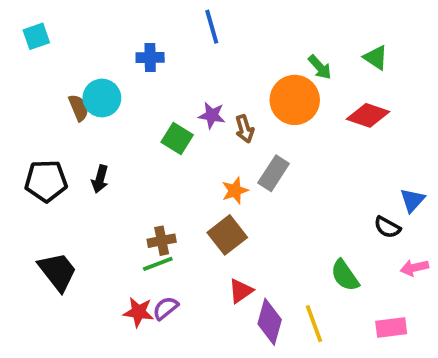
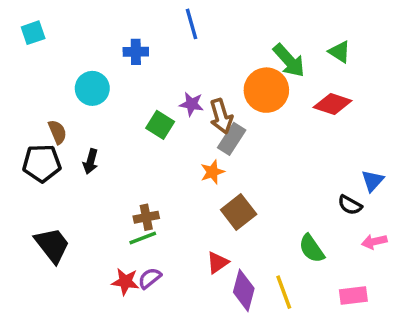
green arrow: (320, 67) -> (289, 61), size x1.5
brown semicircle: (79, 108) -> (57, 132), moved
brown arrow: (245, 129) -> (221, 116), size x1.4
gray rectangle: (274, 173) -> (232, 139), moved
brown square: (227, 235) -> (239, 212), moved

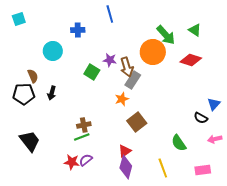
purple diamond: (244, 290) -> (126, 167), moved

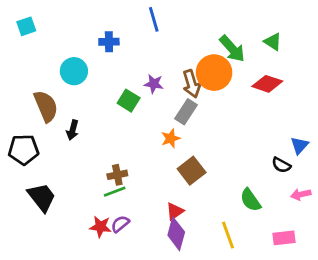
brown arrow: (127, 67) -> (192, 84), moved
brown semicircle: (33, 76) -> (46, 106), size x1.6
black pentagon: (24, 94) -> (23, 150), moved

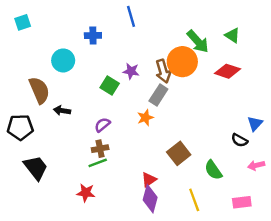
black arrow: (73, 130) -> (62, 110), turned 84
brown square: (192, 171) -> (179, 153), moved
purple semicircle: (120, 224) -> (102, 125), moved

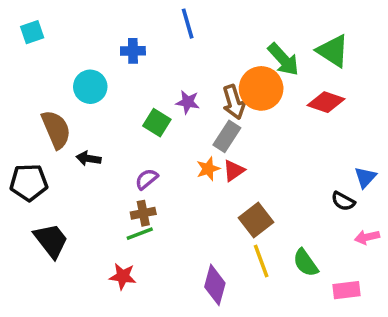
green triangle: (232, 35) -> (333, 51), size x1.5
green semicircle: (213, 170) -> (306, 263), moved
red triangle: (149, 180) -> (234, 170), moved
yellow line: (194, 200) -> (261, 261), moved

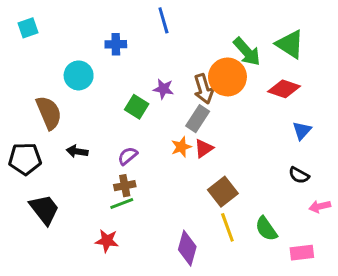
black arrow: (89, 158) -> (77, 151), moved
blue triangle: (365, 177) -> (302, 131), moved

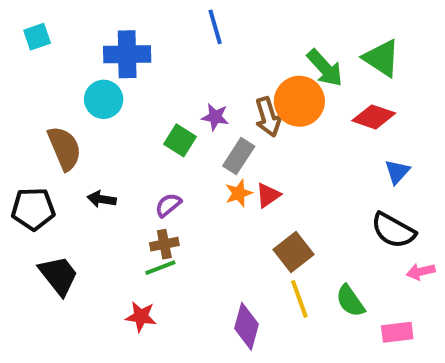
blue cross: (116, 44) -> (127, 54), moved, size x1.6
gray rectangle: (198, 119) -> (239, 156), moved
black semicircle: (299, 175) -> (393, 230), size x1.6

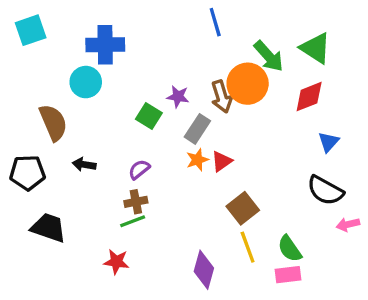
blue line: (215, 27) -> (215, 22), moved
cyan square: (37, 37) -> (31, 30), size x1.4
red diamond: (374, 117) -> (309, 97), turned -40
black trapezoid: (59, 275) -> (48, 228), turned -33
pink rectangle: (397, 332) -> (288, 275), moved

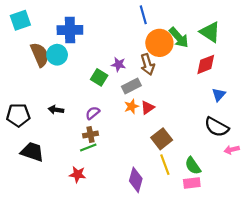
orange circle: (248, 84) -> (159, 43), moved
brown semicircle: (53, 122) -> (40, 55), moved
gray rectangle: (197, 129) -> (131, 86), turned 30

